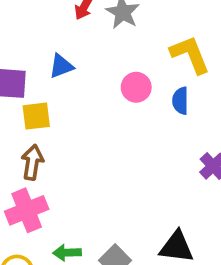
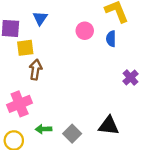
blue triangle: (61, 66) -> (40, 18), turned -35
brown arrow: (32, 162) -> (36, 70), moved

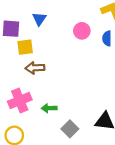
brown arrow: (36, 70) -> (35, 68), turned -102
green arrow: (44, 129) -> (49, 108), moved

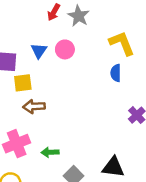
pink circle: (82, 31) -> (65, 49), moved

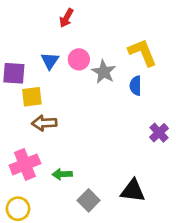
gray star: (79, 16) -> (104, 72), moved

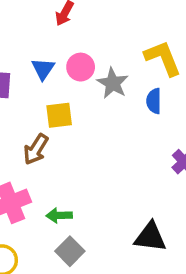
yellow square: (32, 97) -> (59, 115), moved
brown arrow: (44, 123) -> (36, 149), turned -55
gray square: (89, 200) -> (70, 251), moved

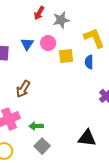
gray star: (113, 83) -> (61, 20), moved, turned 30
yellow square: (59, 115) -> (66, 56), moved

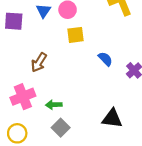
yellow square: (66, 56) -> (76, 35), moved
blue semicircle: (89, 62) -> (105, 59), moved, turned 136

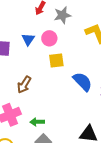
blue semicircle: (105, 59) -> (83, 82), size x1.5

